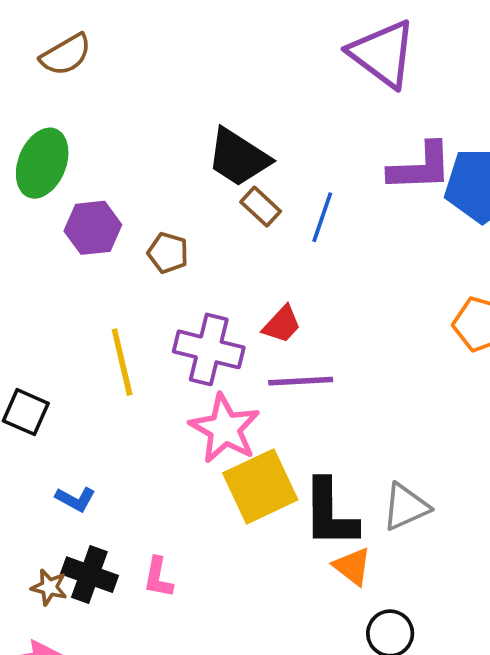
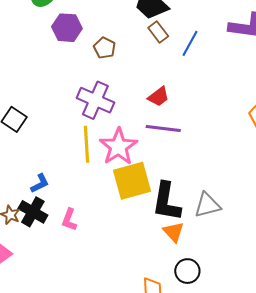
purple cross: (209, 349) -> (95, 100), moved
yellow line: (122, 362) -> (86, 144), moved
blue L-shape: (75, 499) -> (40, 183), moved, turned -65

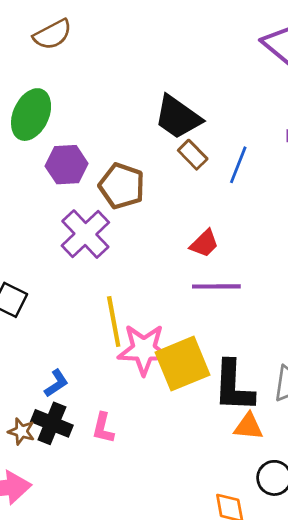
brown pentagon: (105, 48) -> (122, 186), size x1.5
purple cross: (95, 100) -> (85, 234), moved, turned 30
pink star: (118, 147) -> (144, 349), moved, turned -30
orange triangle: (174, 232) -> (248, 426), turned -35

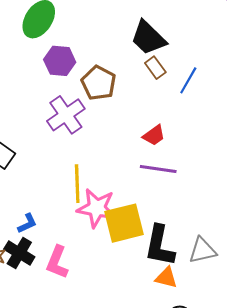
pink L-shape: (103, 428) -> (57, 262), size x1.4

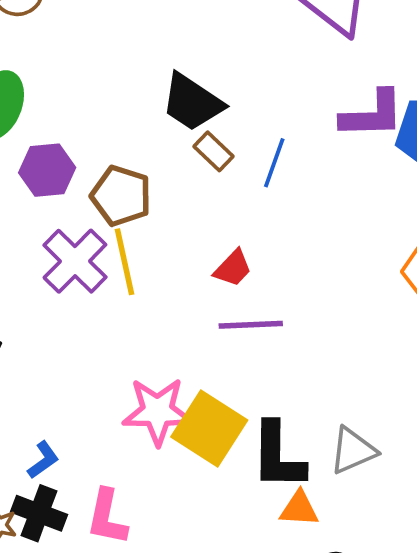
yellow line: (77, 184) -> (124, 262), moved
yellow square: (124, 223) -> (209, 428), turned -33

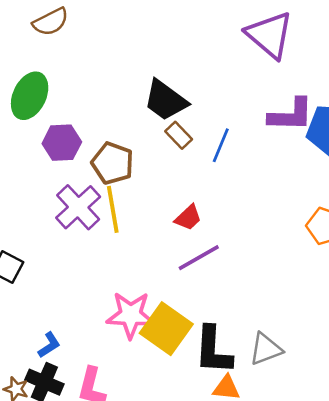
purple line: (251, 325) -> (199, 258), turned -30

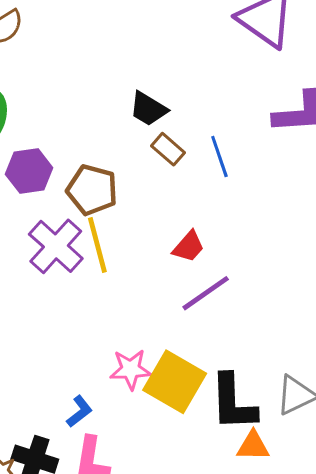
black trapezoid: (165, 100) -> (148, 109), size x0.7
blue line: (221, 145) -> (219, 156), turned -36
pink star: (131, 315) -> (131, 369), size x0.7
blue L-shape: (49, 345) -> (79, 411), moved

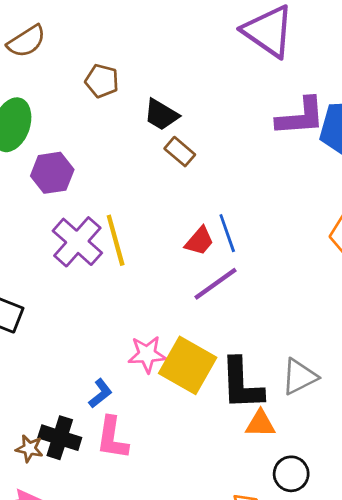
blue line: (219, 156) -> (227, 233), moved
brown pentagon: (92, 190) -> (102, 81), moved, size x0.7

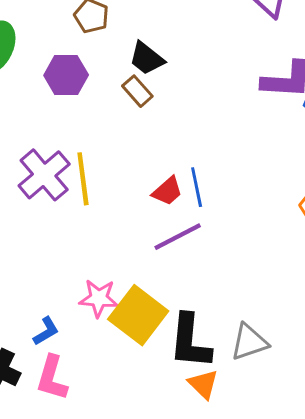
brown rectangle: (180, 152) -> (137, 91), moved
purple hexagon: (52, 173) -> (66, 75), moved
orange triangle: (260, 424) -> (203, 384), turned 36

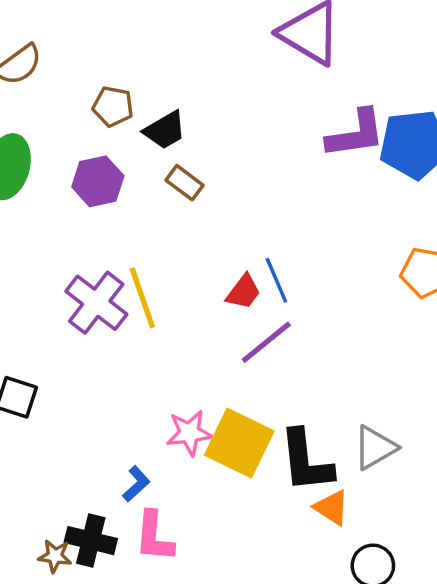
black trapezoid: (147, 58) -> (165, 130), moved, turned -57

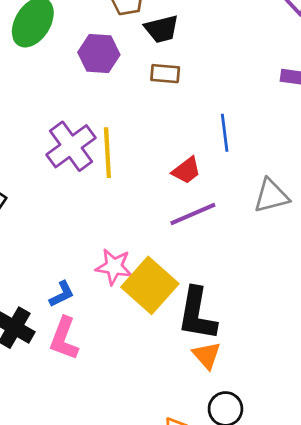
brown rectangle: (185, 183) -> (165, 74), turned -48
blue line: (276, 280) -> (225, 133), moved
gray triangle: (375, 448) -> (271, 196), moved

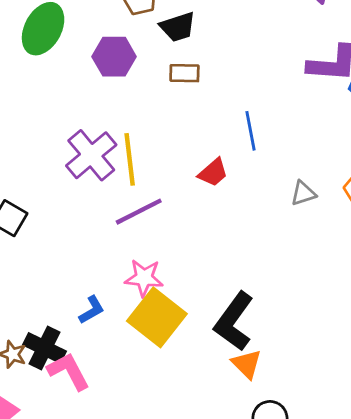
gray triangle: (271, 196) -> (303, 193), size x0.7
purple line: (193, 214) -> (139, 212), moved
yellow square: (150, 285) -> (157, 317), moved
black L-shape: (197, 314) -> (234, 322), turned 30
pink L-shape: (64, 339) -> (69, 371), moved, turned 135

